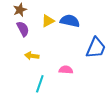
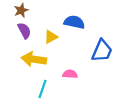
yellow triangle: (48, 21) -> (51, 37), moved
yellow arrow: (32, 56) -> (34, 59), size x1.6

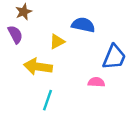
purple semicircle: (24, 31) -> (15, 34), moved
pink semicircle: (70, 74) -> (96, 82), moved

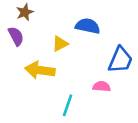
cyan line: (47, 100) -> (68, 105), moved

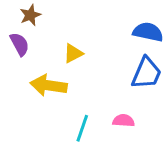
blue semicircle: (88, 26) -> (148, 32), moved
pink semicircle: (102, 86) -> (124, 121), moved

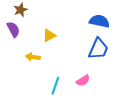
yellow arrow: (49, 85) -> (33, 57), size x0.6
pink semicircle: (124, 121) -> (83, 81), turned 144

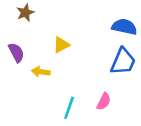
purple semicircle: (13, 29) -> (16, 52), moved
pink semicircle: (83, 81) -> (104, 101), turned -32

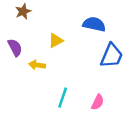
blue semicircle: (124, 27) -> (94, 24), moved
pink semicircle: (104, 101) -> (98, 102), moved

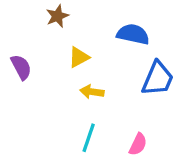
brown star: (23, 11) -> (57, 16), moved
yellow arrow: (37, 65) -> (92, 92), moved

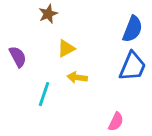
blue semicircle: (133, 34) -> (133, 29), moved, turned 100
cyan line: (89, 138) -> (44, 94), moved

